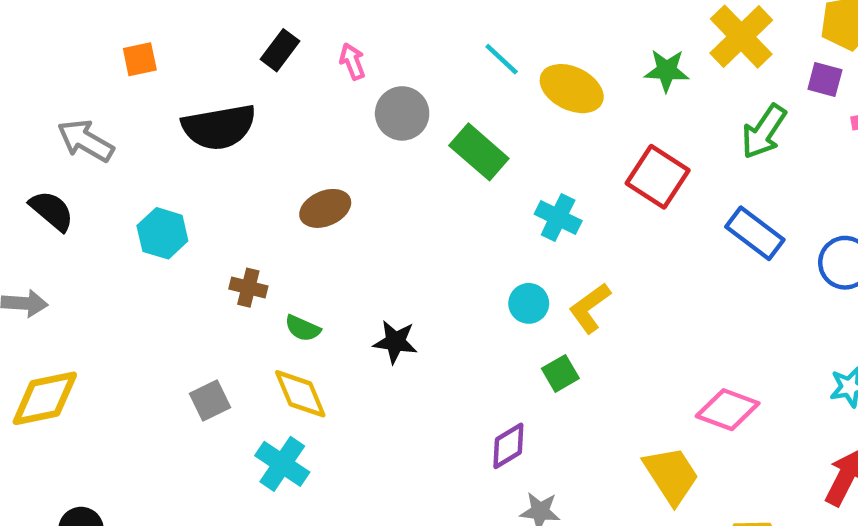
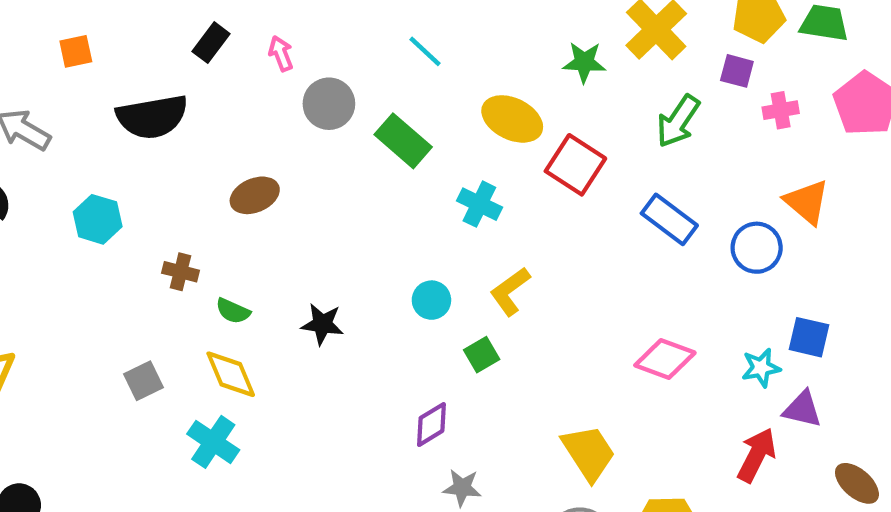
yellow ellipse: (572, 89) -> (512, 119), moved
cyan circle: (529, 303) -> (431, 300), moved
pink diamond: (728, 410) -> (665, 359), moved

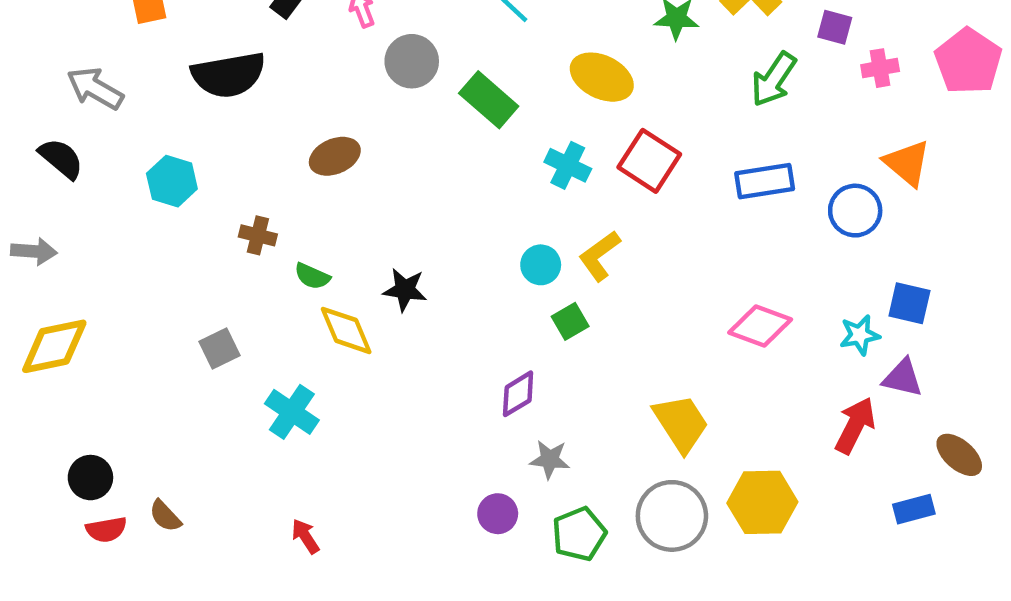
red square: (575, 165) -> (649, 161), moved
blue rectangle: (669, 219) -> (765, 181), turned -46
cyan circle: (431, 300) -> (541, 265), moved
yellow diamond: (231, 374) -> (346, 330), moved

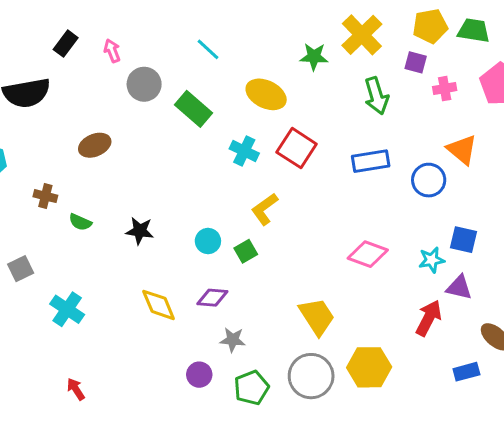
green arrow: (774, 79) -> (376, 96), turned -51
cyan circle: (541, 265) -> (208, 241), moved
yellow diamond: (346, 330) -> (159, 305), moved
purple diamond: (518, 394) -> (212, 298), turned 36

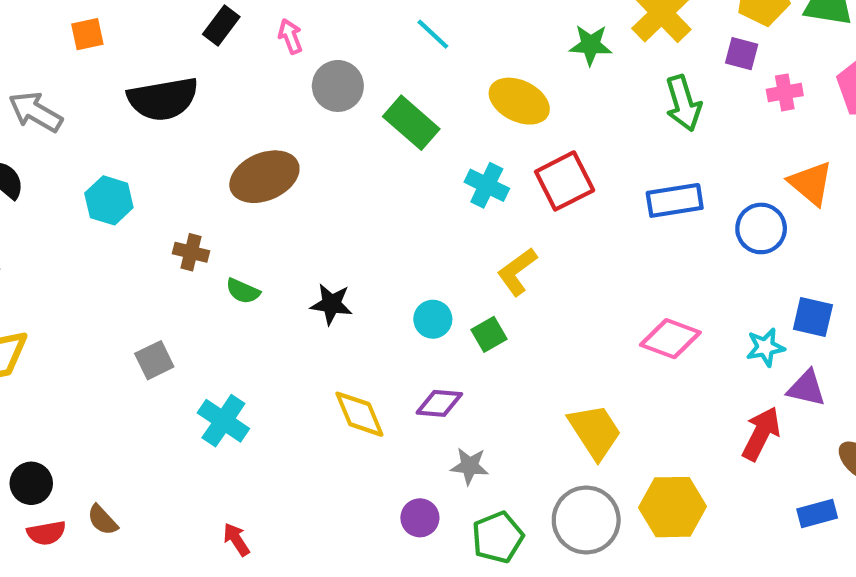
brown ellipse: (95, 145) -> (264, 177), size x1.4
red square: (297, 148) -> (565, 181), turned 30

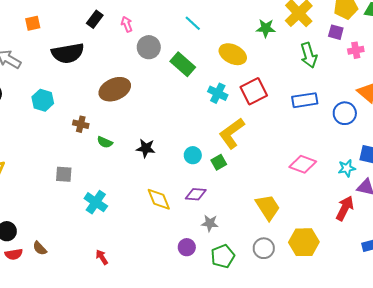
yellow L-shape: (517, 272) -> (232, 133), size x1.4
gray square: (154, 360) -> (64, 174), turned 30
gray circle: (586, 520) -> (264, 248), size x0.7

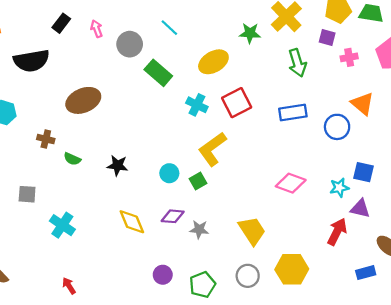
gray circle: (149, 47) -> (130, 44), moved
yellow ellipse: (233, 54) -> (213, 62), turned -56
gray star: (210, 223) -> (199, 229), moved

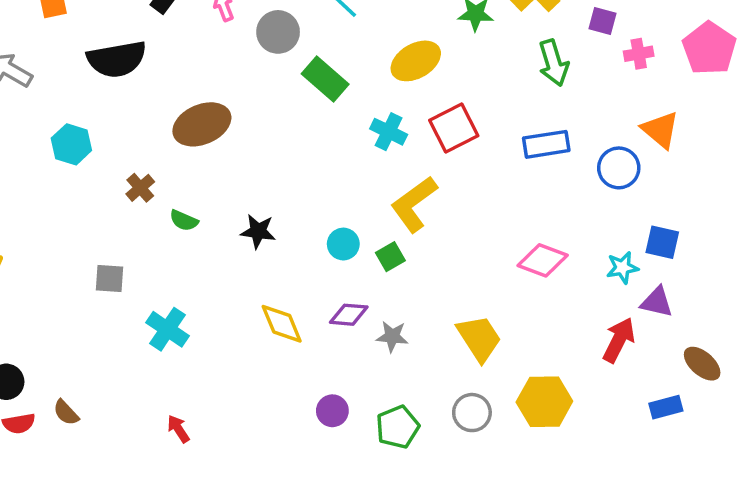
brown cross: (46, 139) -> (140, 188), turned 35

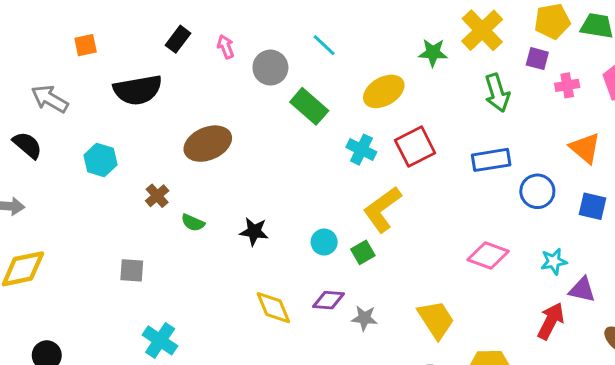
blue circle: (619, 168) -> (537, 191), moved
blue square: (662, 242) -> (593, 206), moved
cyan cross: (167, 329) -> (160, 340), moved

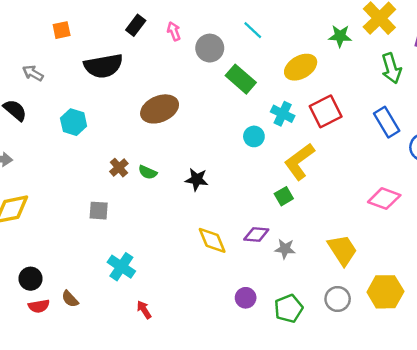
gray arrow: (50, 99) -> (33, 73), size x0.7
blue rectangle: (491, 160) -> (387, 122), turned 68
brown cross: (157, 196) -> (119, 168), moved
cyan circle: (324, 242) -> (254, 136), moved

